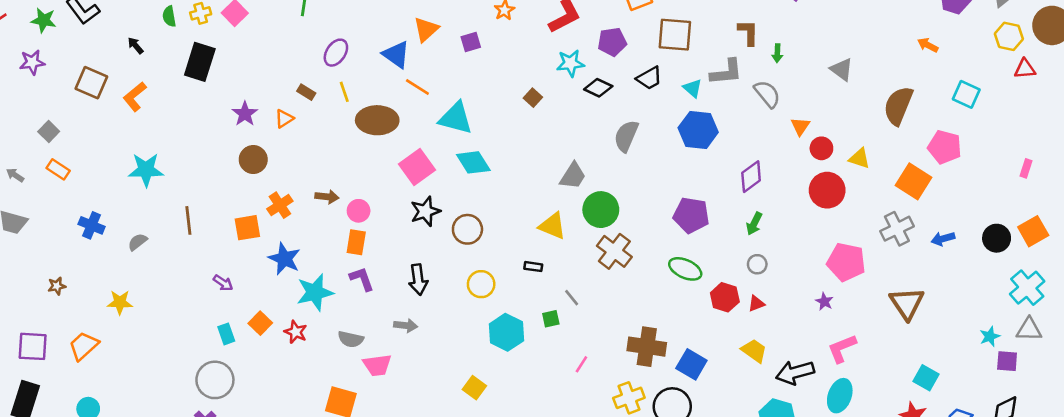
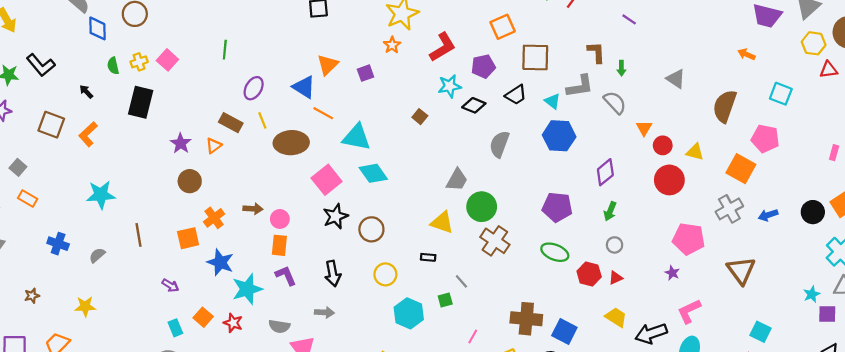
brown rectangle: (306, 92) -> (231, 123), size x1.5

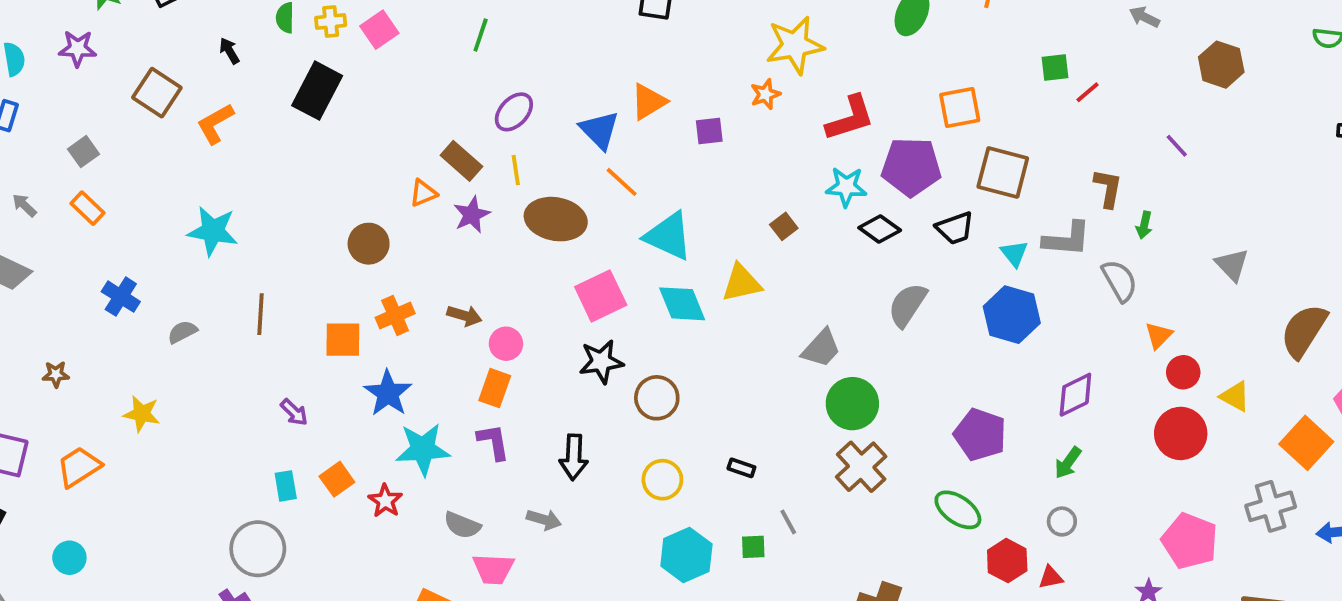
purple pentagon: (483, 66) -> (911, 167), size x1.4
purple star: (181, 143) -> (472, 215), moved
yellow triangle: (442, 222) -> (742, 283), moved, turned -45

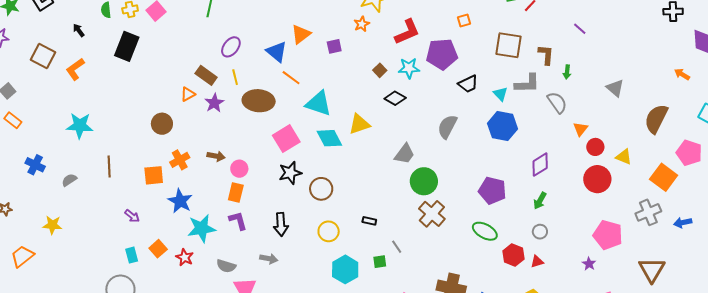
orange square: (960, 108) -> (464, 20), size x0.6
brown square: (1003, 173) -> (509, 45), moved
brown square: (784, 226) -> (380, 70), moved
black diamond: (880, 229) -> (395, 98), moved

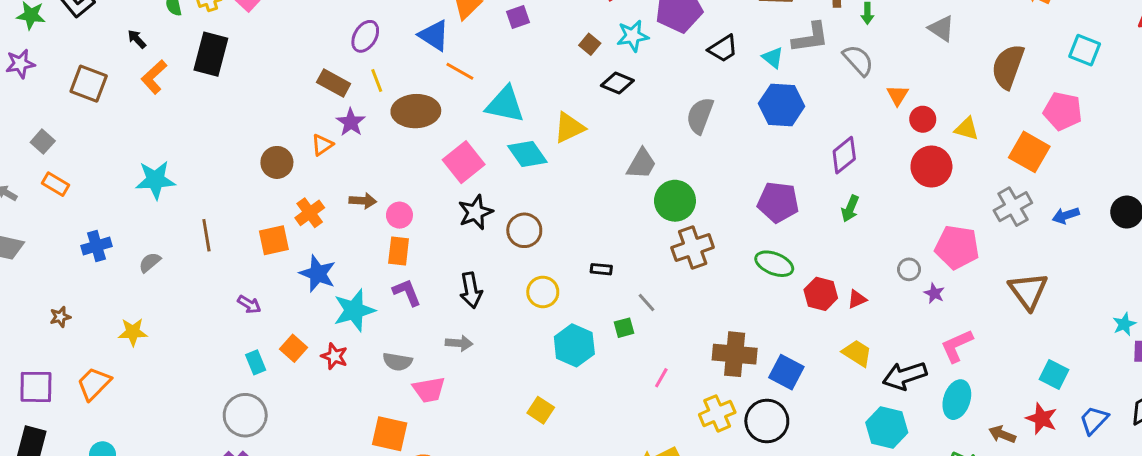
orange L-shape: (75, 69) -> (154, 77), moved
orange triangle: (188, 94) -> (322, 145), moved
blue cross: (35, 165) -> (96, 246), turned -36
brown cross: (432, 214) -> (693, 248), turned 36
gray circle: (540, 232) -> (909, 269), moved

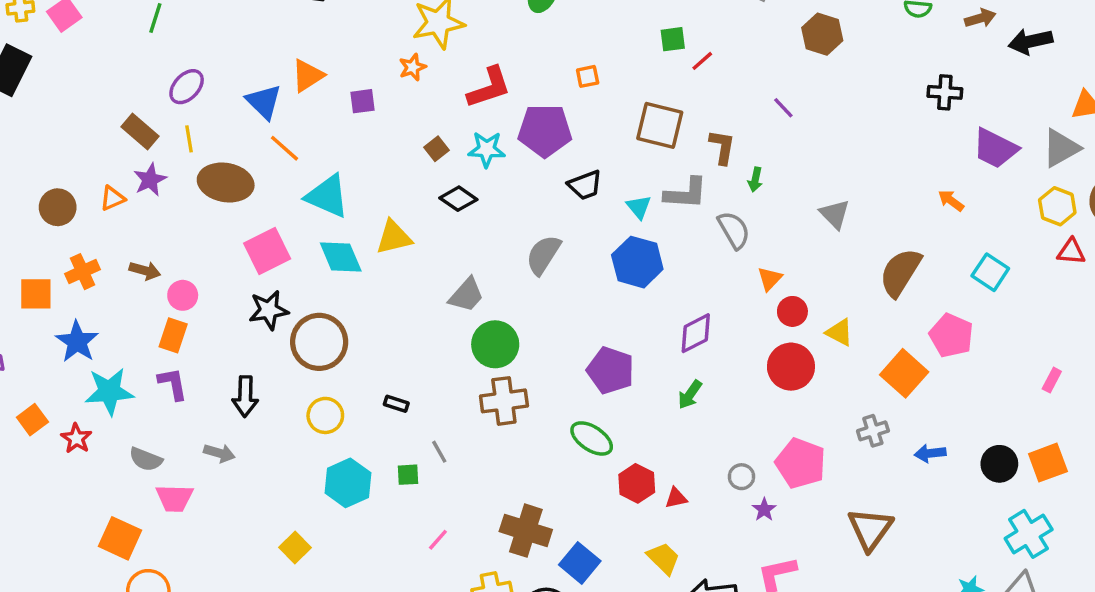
gray cross: (1013, 207) -> (873, 431), size x0.7
brown circle: (524, 230) -> (319, 342), size x1.4

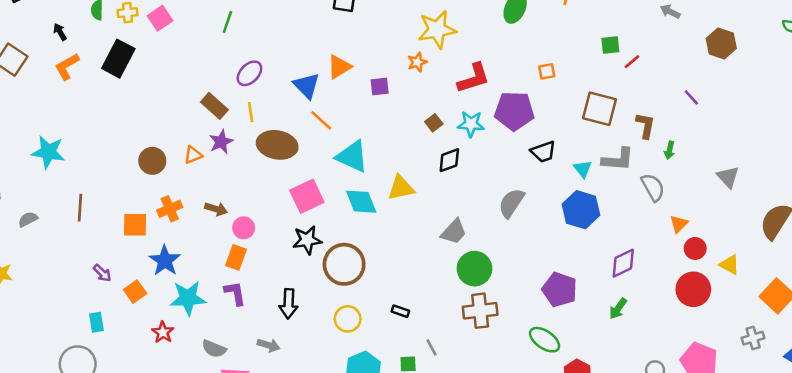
black diamond: (458, 199) -> (449, 160), turned -56
orange square: (32, 420) -> (135, 292), moved

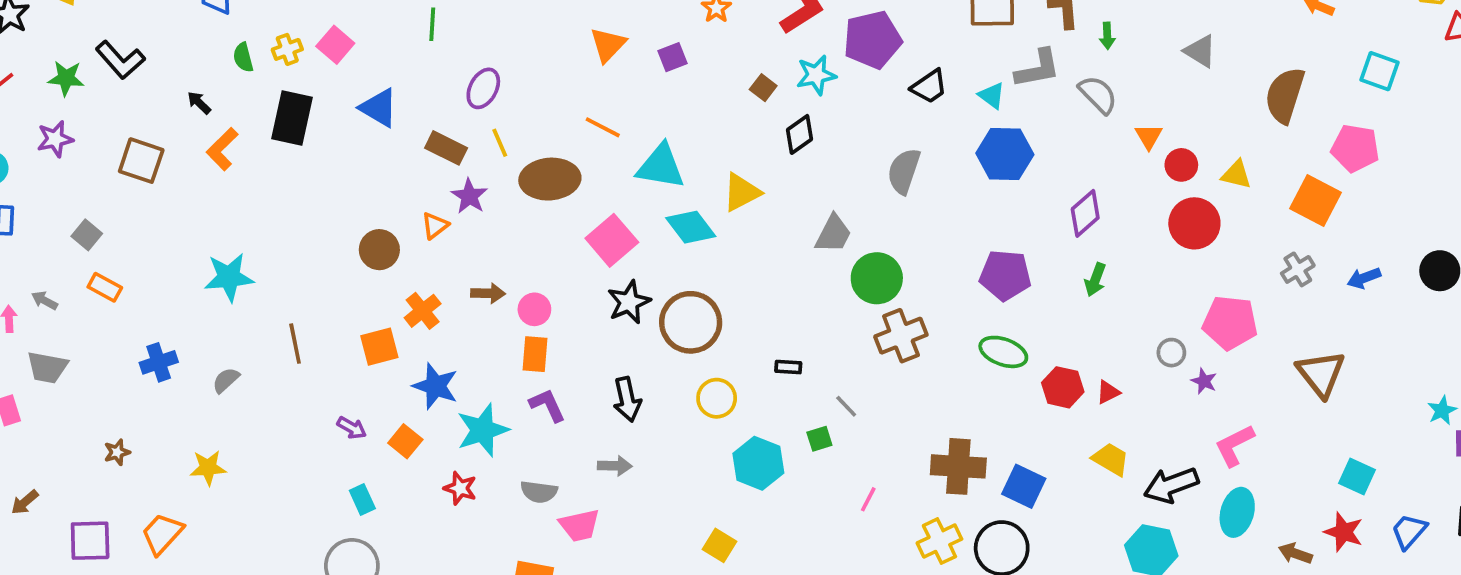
blue triangle: (307, 86) -> (379, 108), moved

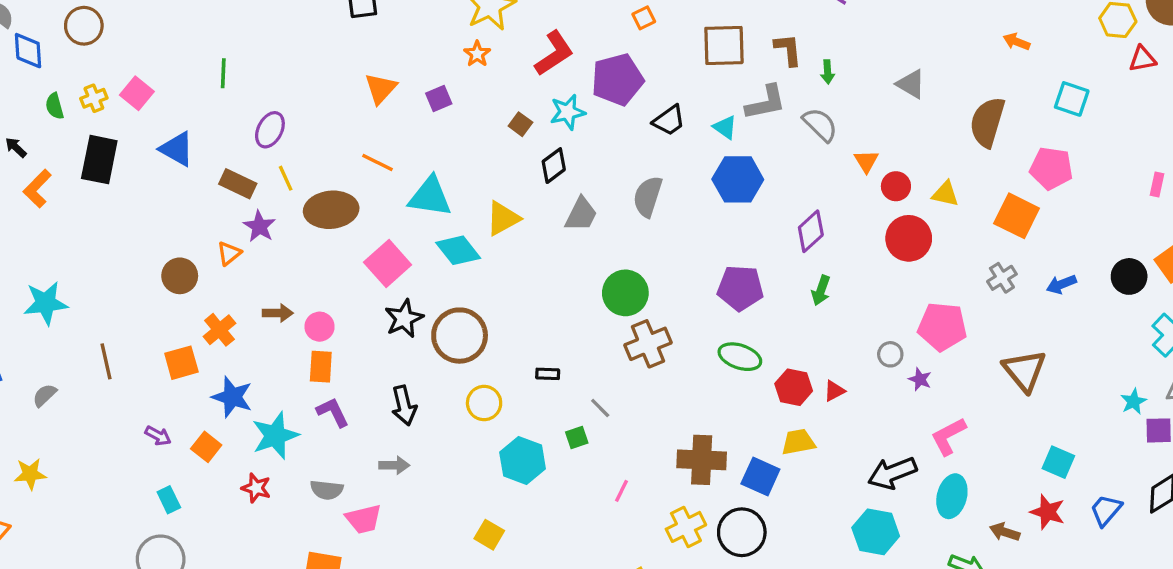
gray trapezoid: (833, 234) -> (581, 214), moved
yellow trapezoid: (1111, 459) -> (798, 442), moved, turned -40

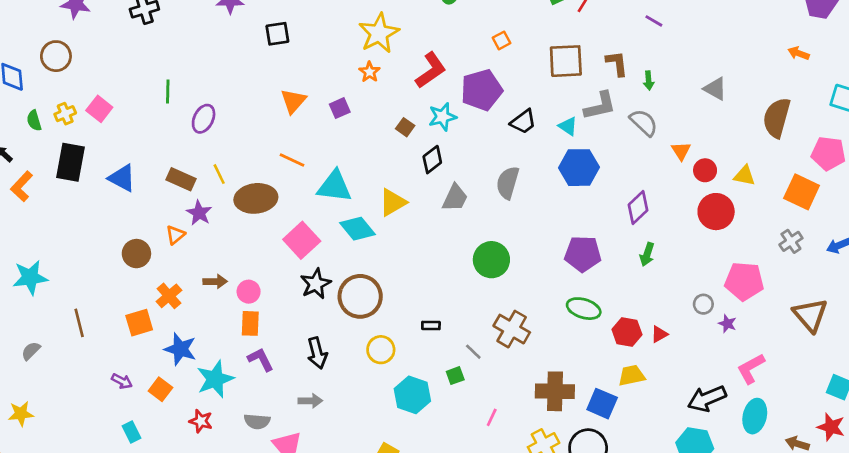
purple ellipse: (270, 130) -> (204, 119), moved
blue triangle: (177, 149) -> (122, 178), moved
brown cross: (648, 344) -> (512, 329), moved, turned -36

